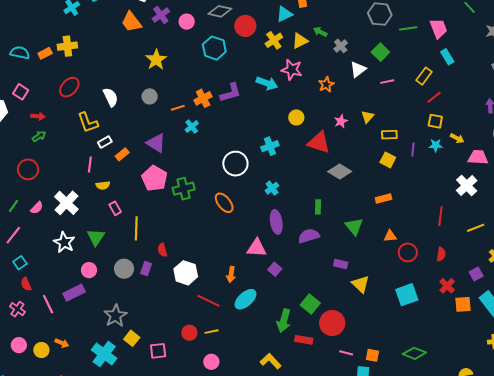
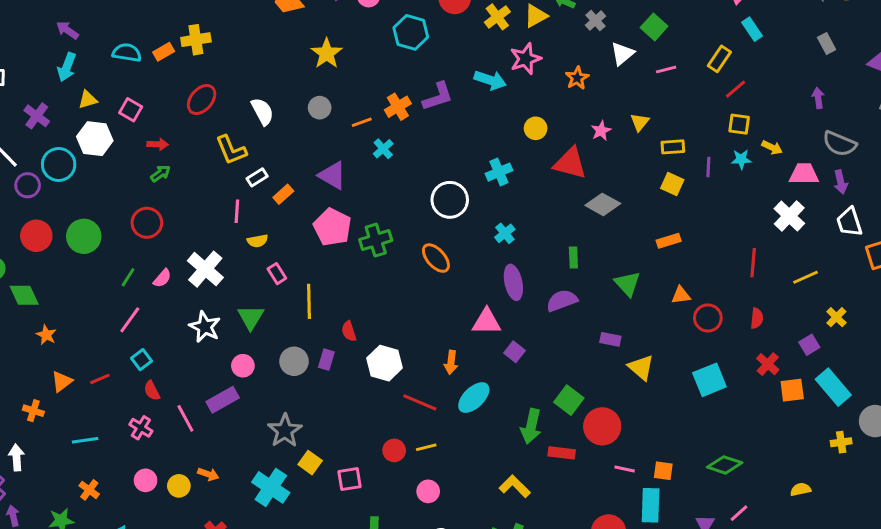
pink star: (292, 70) -> (526, 59), turned -30

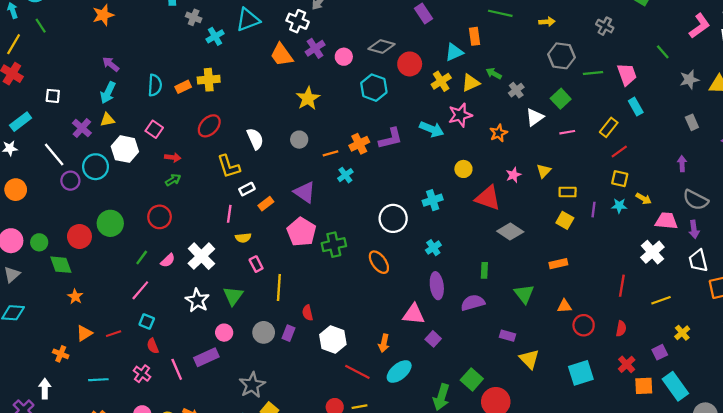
cyan semicircle: (127, 53) -> (155, 85), turned 80
yellow triangle: (88, 100) -> (107, 120), moved
red circle: (36, 236) -> (79, 236), moved
cyan square: (141, 360) -> (147, 321), turned -35

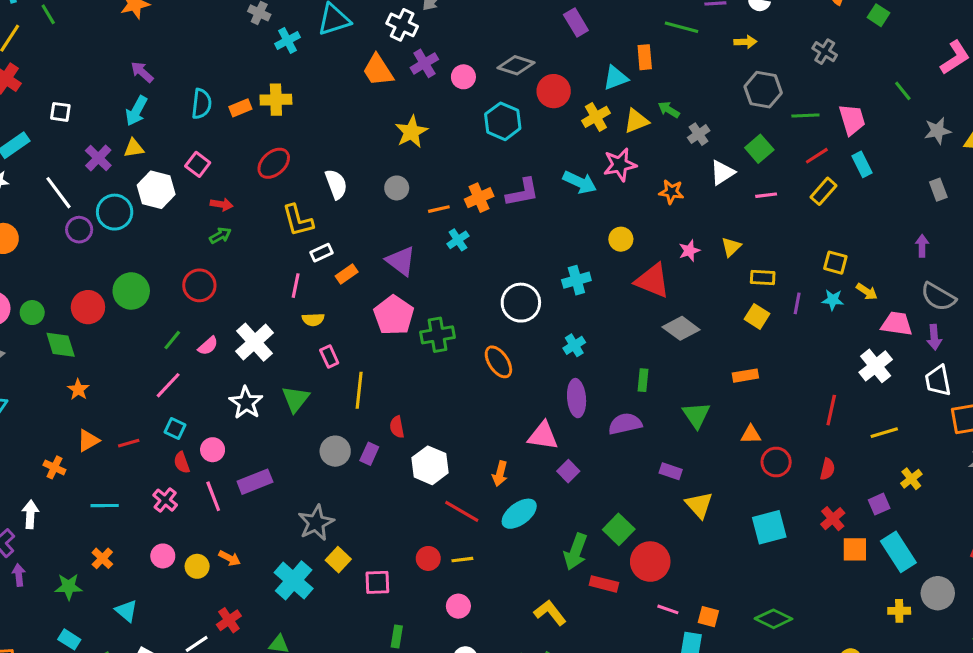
orange star: (499, 133) -> (671, 192), turned 30
red line: (619, 152) -> (817, 156), moved
pink circle: (224, 333) -> (213, 450), moved

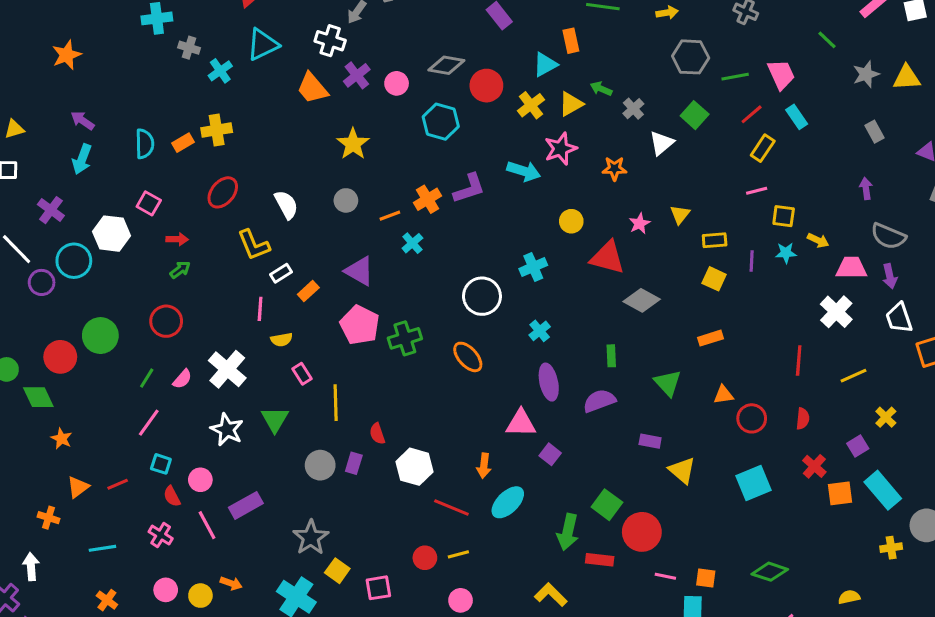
yellow triangle: (134, 148) -> (14, 129), moved
pink line: (766, 195) -> (757, 191), moved

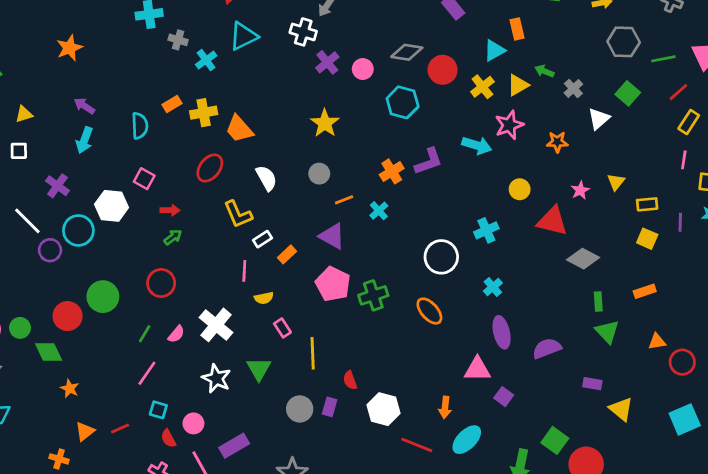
orange trapezoid: (312, 88) -> (239, 129), moved
orange rectangle: (183, 143) -> (172, 104), moved
pink line: (757, 191) -> (684, 160), turned -66
orange line: (390, 216) -> (344, 200), moved
green rectangle: (611, 356) -> (598, 302), moved

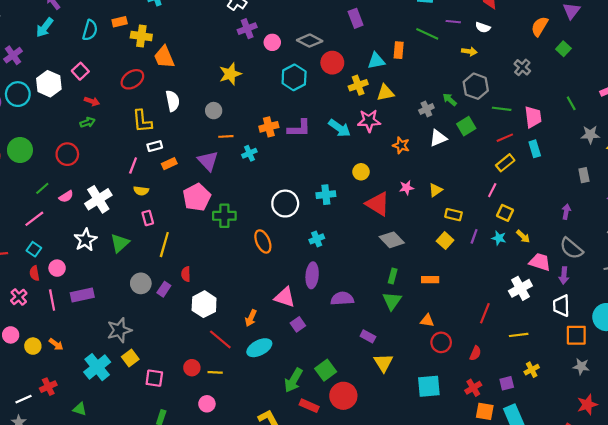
green arrow: (544, 71) -> (450, 100), moved

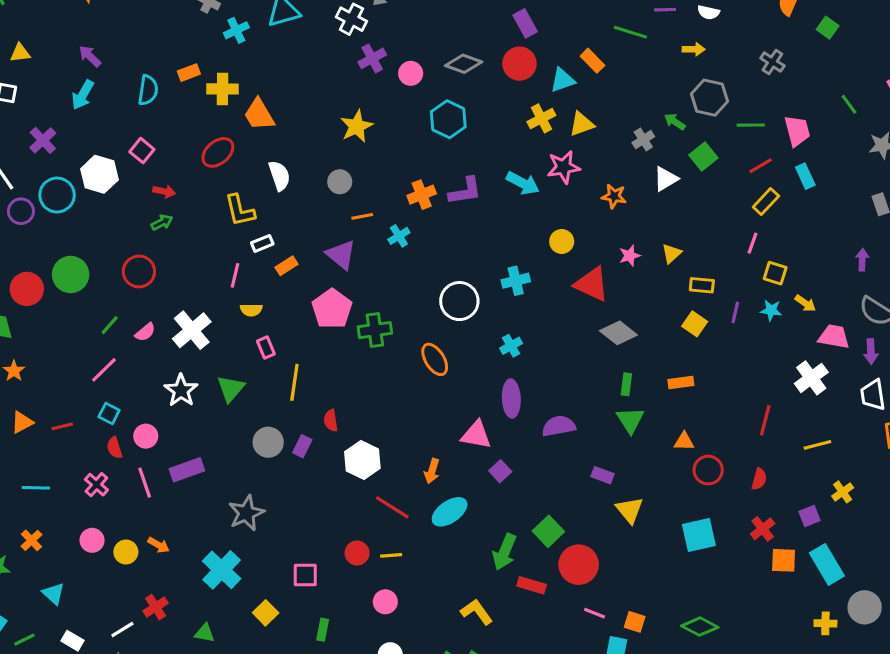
orange rectangle: (399, 50) -> (592, 61), turned -42
red circle: (332, 63) -> (519, 64), moved
yellow square: (130, 358) -> (266, 613), moved

